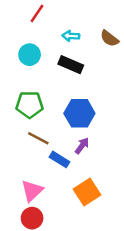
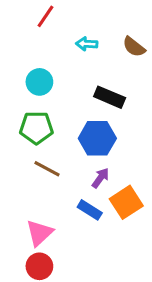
cyan circle: (30, 55) -> (39, 82), moved
black rectangle: (71, 65) -> (110, 97), moved
blue rectangle: (60, 159) -> (90, 210), moved
orange square: (87, 192) -> (126, 202), moved

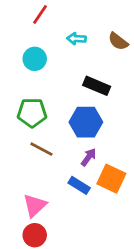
cyan circle: (39, 82) -> (35, 59), moved
orange square: (126, 202) -> (111, 179), turned -32

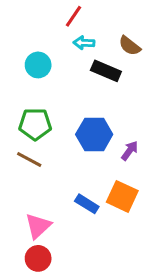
red line: (40, 14) -> (74, 16), moved
black rectangle: (97, 86) -> (106, 71), moved
brown line: (41, 149) -> (29, 159), moved
purple arrow: (89, 157) -> (130, 151), moved

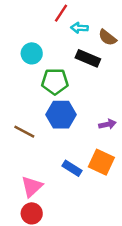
cyan arrow: (84, 43) -> (79, 28), moved
green pentagon: (35, 124) -> (55, 82), moved
blue hexagon: (94, 134) -> (61, 115), moved
purple arrow: (130, 151) -> (107, 124), turned 42

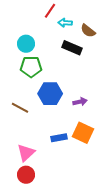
green pentagon: (55, 82) -> (31, 67), moved
purple arrow: (107, 124) -> (80, 102), moved
blue rectangle: (72, 168) -> (59, 138), turned -42

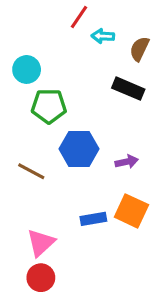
brown semicircle: (88, 31) -> (139, 49), turned 77
cyan circle: (26, 44) -> (27, 69), moved
black rectangle: (72, 48) -> (128, 89), moved

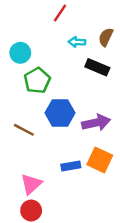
cyan arrow: (103, 36) -> (77, 42), moved
green pentagon: (49, 106) -> (37, 80), turned -30
purple arrow: (127, 162) -> (96, 123), size x1.6

